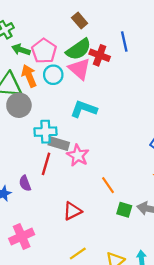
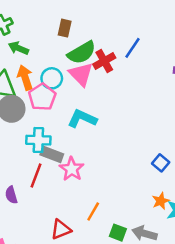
brown rectangle: (80, 20) -> (65, 28), moved, turned 49
blue line: (124, 41) -> (133, 48), turned 42
pink pentagon: (44, 51) -> (42, 97), moved
red cross: (100, 55) -> (104, 61), turned 36
orange line: (108, 185) -> (93, 211), moved, turned 60

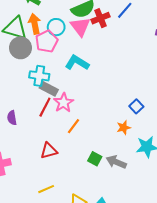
red line: (36, 175) -> (45, 107), moved
orange star: (161, 201) -> (124, 128), moved
orange line: (93, 211) -> (73, 126), moved

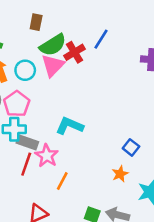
pink triangle: (80, 27) -> (53, 65), turned 30
pink pentagon: (47, 41) -> (17, 104), moved
cyan L-shape: (77, 63) -> (70, 126), moved

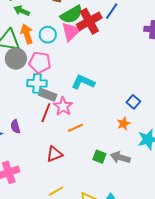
red cross: (75, 52) -> (89, 21), size x1.4
pink pentagon: (17, 104) -> (40, 62), turned -30
orange line: (62, 181) -> (75, 128), turned 35

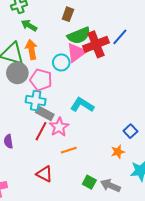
cyan circle: (48, 35) -> (61, 62), moved
red triangle: (54, 154) -> (44, 174), turned 42

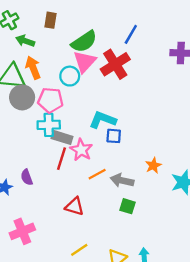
brown rectangle: (68, 14) -> (51, 20), moved
red cross: (96, 44) -> (115, 64), moved
blue square: (130, 131) -> (114, 136), moved, turned -32
gray arrow: (110, 186) -> (122, 180), moved

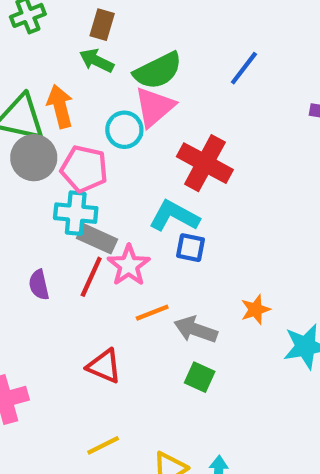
green arrow: (25, 41) -> (97, 61), moved
red cross: (115, 64) -> (205, 163), moved, turned -36
purple semicircle: (27, 177) -> (39, 285), moved

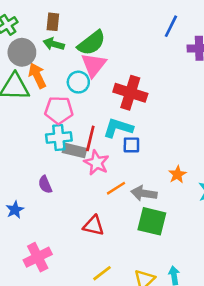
blue line: (244, 68) -> (171, 26), moved
gray circle: (34, 158) -> (22, 52), moved
red line: (91, 277) -> (90, 138), moved
green square: (200, 377) -> (152, 221), size x1.6

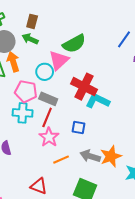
green semicircle: (92, 43) -> (74, 44), moved
cyan L-shape: (118, 128) -> (98, 101), moved
gray rectangle: (74, 150) -> (48, 99), moved
orange star: (177, 174) -> (111, 156), size x1.5
gray arrow: (144, 193) -> (90, 156), moved

